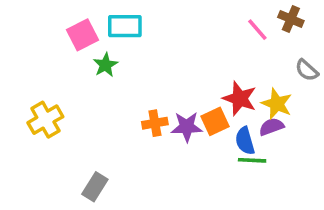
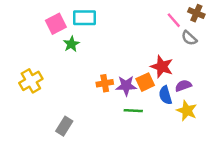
gray semicircle: (307, 70) -> (189, 38), moved
yellow star: (277, 104) -> (187, 111), moved
green line: (252, 160) -> (133, 111), moved

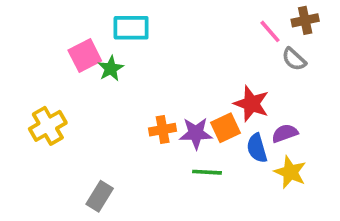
brown cross: (196, 13) -> (305, 20), turned -35
pink square: (56, 24) -> (85, 56), moved

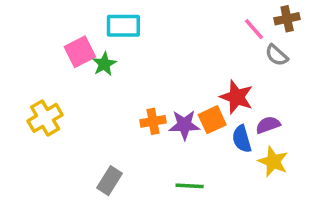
green line: (207, 172) -> (190, 186), moved
gray rectangle: (100, 196) -> (109, 181), moved

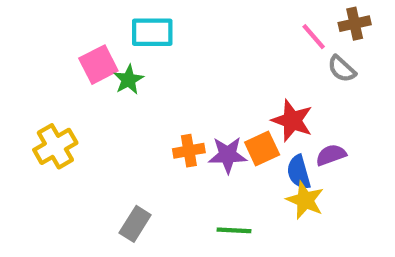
yellow star: (273, 161) -> (305, 200), moved

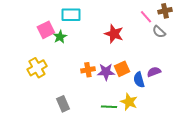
red star: (292, 121) -> (114, 34), moved
yellow cross: (55, 146) -> (37, 68), moved
yellow star: (305, 200) -> (129, 102), moved
gray rectangle: (135, 224) -> (63, 104), turned -56

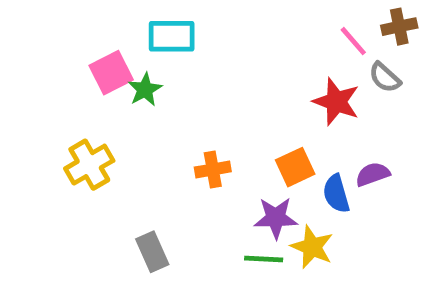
red star: (114, 34) -> (336, 102), moved
purple star: (106, 72) -> (276, 218), moved

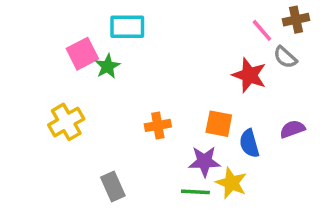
orange square: (295, 167) -> (219, 124), turned 36
purple semicircle: (373, 174) -> (292, 129), moved

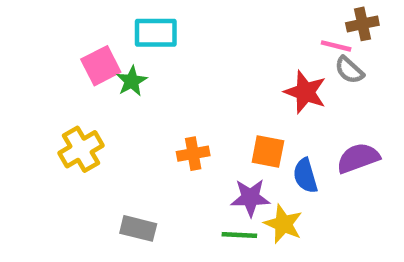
pink line: (262, 30) -> (336, 46), moved, turned -35
purple semicircle: (292, 129) -> (358, 158), size x1.4
gray rectangle: (113, 187) -> (138, 228), turned -52

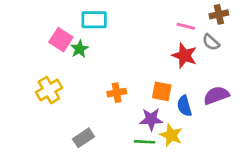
pink line: (336, 46) -> (186, 26), moved
pink square: (101, 66) -> (61, 40), turned -30
gray rectangle: (138, 228) -> (83, 138), turned -48

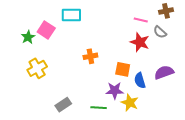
green star: (79, 49) -> (28, 37), moved
orange cross: (117, 93) -> (90, 56), moved
green line: (145, 142) -> (99, 108), moved

